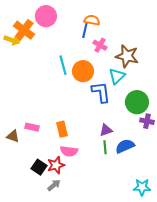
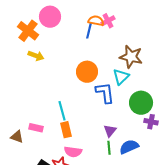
yellow arrow: (12, 40) -> (36, 56), moved
pink cross: (100, 45) -> (108, 21), moved, turned 32
cyan line: (63, 65) -> (62, 111), moved
purple triangle: (106, 130) -> (110, 131), turned -32

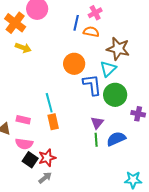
orange semicircle: (96, 21) -> (91, 32), moved
green circle: (141, 103) -> (115, 95), moved
pink semicircle: (73, 152) -> (24, 144), moved

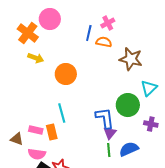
orange circle: (74, 64) -> (66, 74), moved
cyan triangle: (108, 69) -> (149, 88), moved
blue L-shape: (92, 85) -> (105, 118), moved
orange rectangle: (53, 122) -> (52, 132), moved

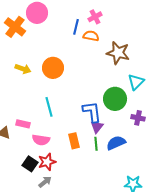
yellow arrow: (36, 58) -> (23, 69), moved
orange rectangle: (52, 132) -> (74, 141), moved
pink semicircle: (37, 154) -> (41, 140), moved

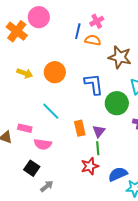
cyan line: (49, 107) -> (51, 111), turned -30
blue L-shape: (92, 112) -> (94, 84), moved
orange rectangle: (74, 141) -> (80, 128), moved
blue semicircle: (116, 143) -> (118, 174), moved
red star: (47, 162) -> (90, 166), moved

